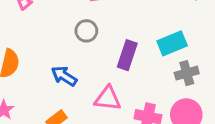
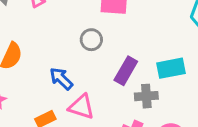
gray cross: (187, 73) -> (146, 96), moved
pink triangle: (108, 98) -> (82, 107), moved

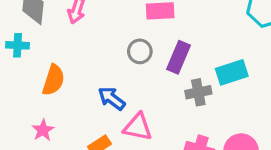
purple rectangle: (126, 71) -> (178, 57), moved
gray cross: (146, 96) -> (198, 92), moved

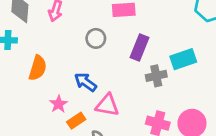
gray circle: (140, 51) -> (96, 38), moved
pink star: (43, 130) -> (59, 104), moved

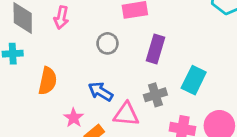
cyan rectangle: (183, 59) -> (194, 80), moved, turned -40
gray cross: (156, 76) -> (155, 95), moved

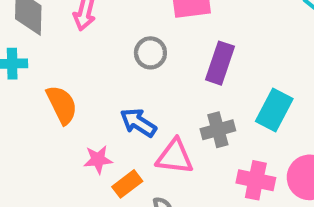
orange semicircle: (48, 81) -> (62, 105), turned -40
pink star: (74, 118) -> (98, 160), turned 30

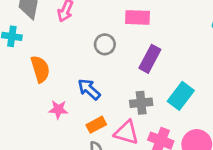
pink triangle: (175, 157) -> (126, 132), moved
orange rectangle: (127, 184) -> (96, 125), moved

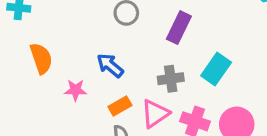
orange semicircle: (40, 69) -> (41, 58), moved
pink triangle: (126, 132) -> (155, 114), turned -48

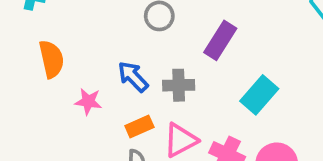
gray cross: (171, 79) -> (179, 85), moved

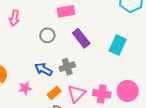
purple rectangle: (220, 40) -> (81, 38), turned -54
cyan rectangle: (259, 95) -> (118, 45), moved

